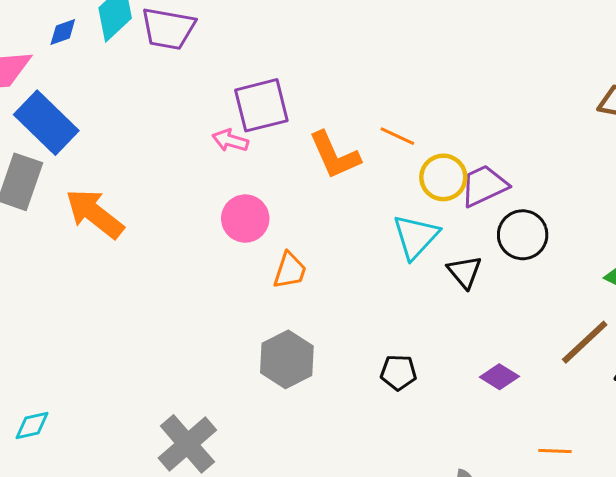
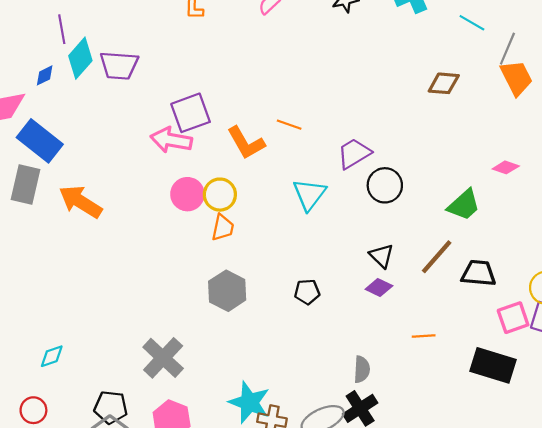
pink arrow: (230, 140) -> (171, 140), size x1.6
yellow circle: (443, 177) -> (220, 195), moved
black triangle: (465, 272) -> (382, 256), moved

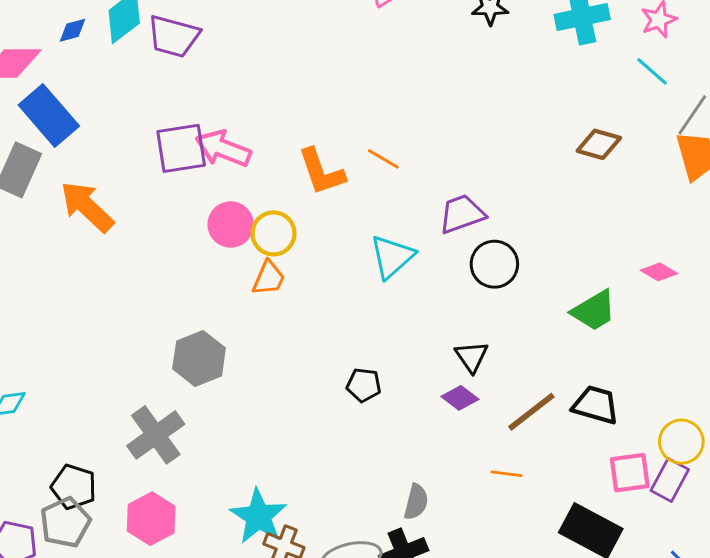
purple square: (191, 113) -> (181, 148), moved
brown line: (437, 257) -> (531, 412), moved
gray hexagon: (227, 291) -> (199, 358), moved

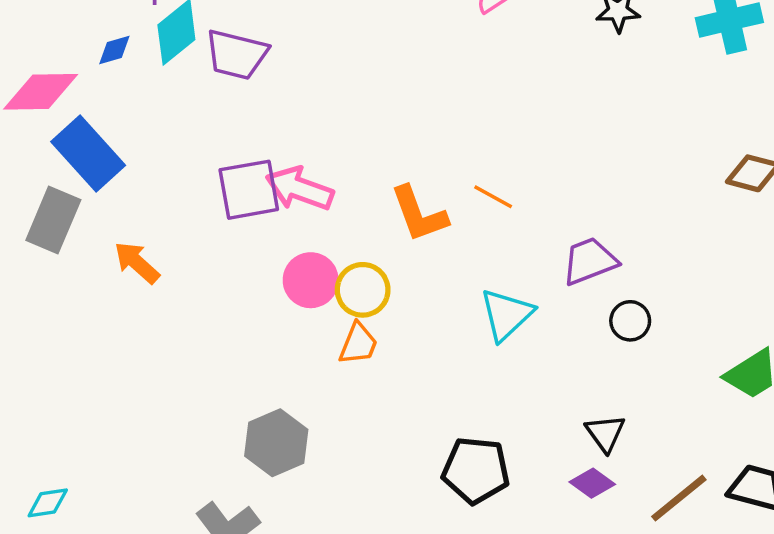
orange arrow: (87, 207) -> (137, 263), size x0.7
black circle: (494, 264) -> (630, 321), size x0.7
black pentagon: (364, 385) -> (476, 470), size x1.6

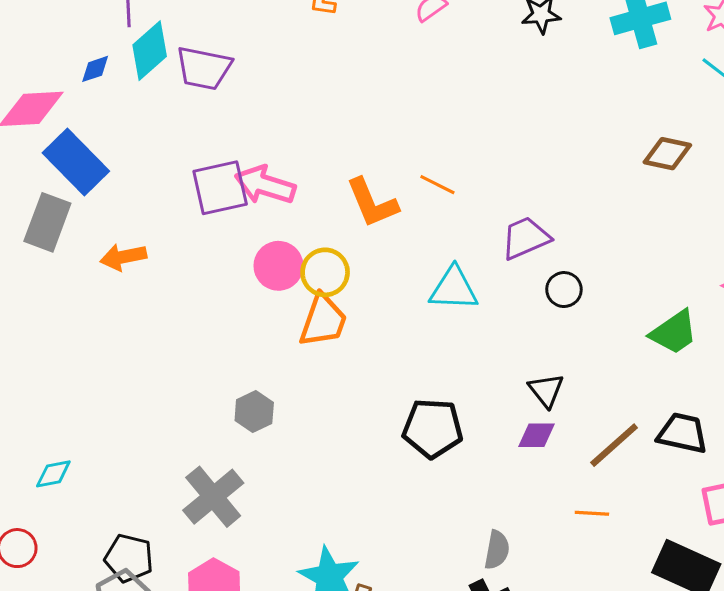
orange arrow: (137, 263) -> (123, 257), turned -51
cyan triangle: (506, 315) -> (454, 289), turned 48
orange trapezoid: (358, 344) -> (323, 320), size x1.4
gray hexagon: (276, 443) -> (254, 412), size x0.7
purple diamond: (592, 483) -> (537, 435), turned -33

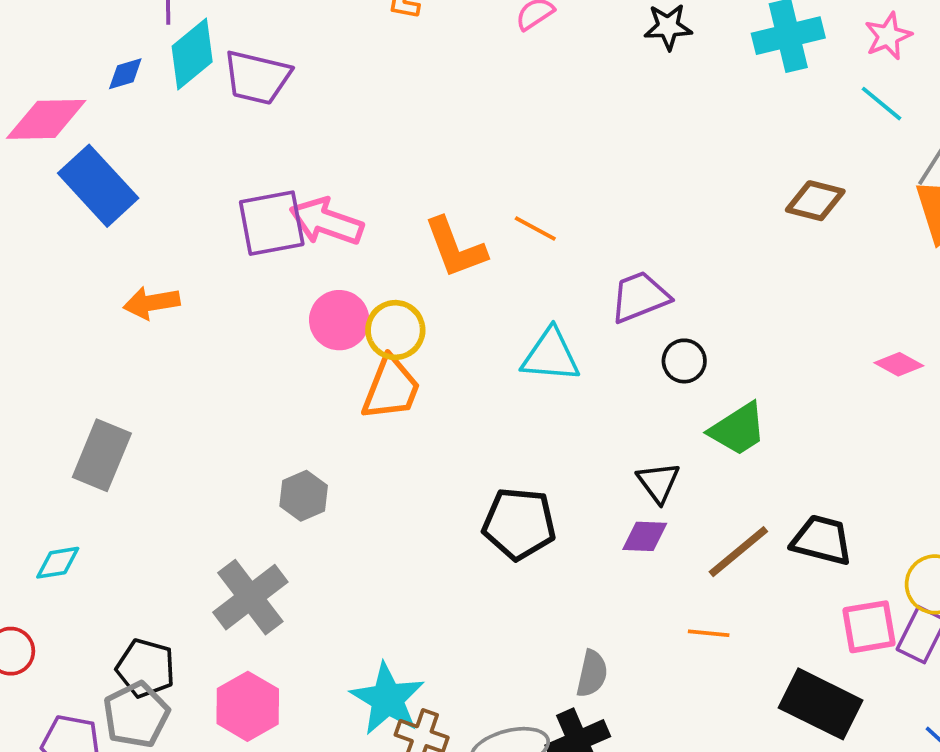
gray rectangle: (47, 222) -> (102, 455), moved
green trapezoid: (674, 332) -> (738, 429), moved

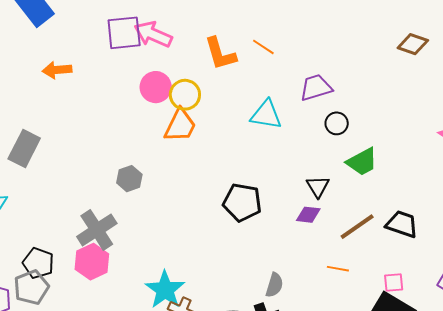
pink square: (869, 627) -> (394, 283), moved, size x0.7
pink hexagon: (248, 706) -> (92, 262), moved

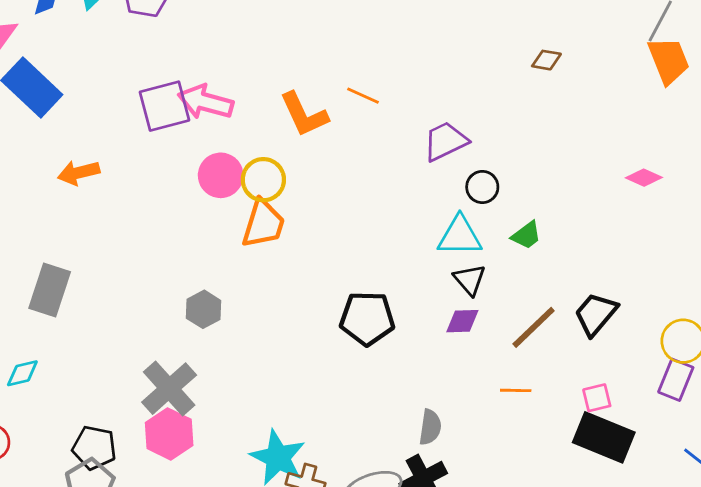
brown diamond: (413, 44) -> (546, 60), moved, size x0.7
cyan triangle: (266, 115) -> (460, 236), moved
green trapezoid: (362, 162) -> (526, 235), size x0.7
black trapezoid: (402, 224) -> (596, 314), turned -60

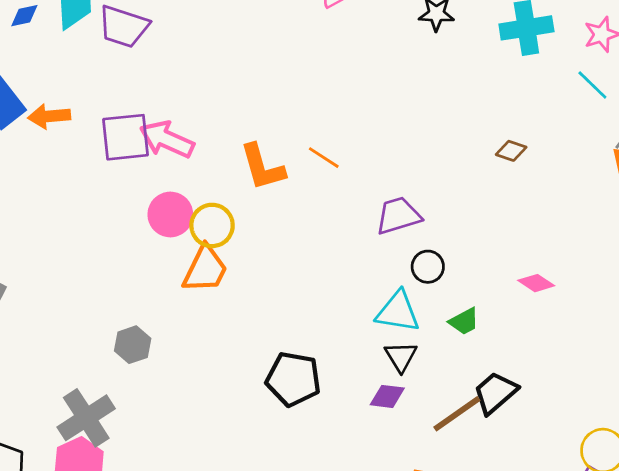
orange arrow: (79, 173) -> (49, 116), moved
pink diamond: (644, 178) -> (536, 283), moved
black trapezoid: (596, 314) -> (495, 393), moved

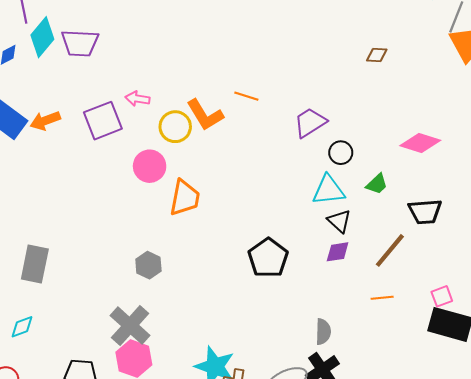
pink arrow: (167, 139) -> (137, 99), moved, size x0.6
yellow circle: (212, 225) -> (175, 127), moved
pink diamond: (536, 283) -> (420, 143), size x1.5
black pentagon: (293, 379) -> (268, 258), turned -30
black trapezoid: (495, 393) -> (425, 212), moved, turned -128

